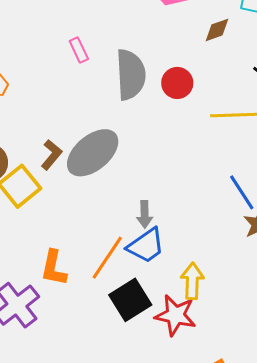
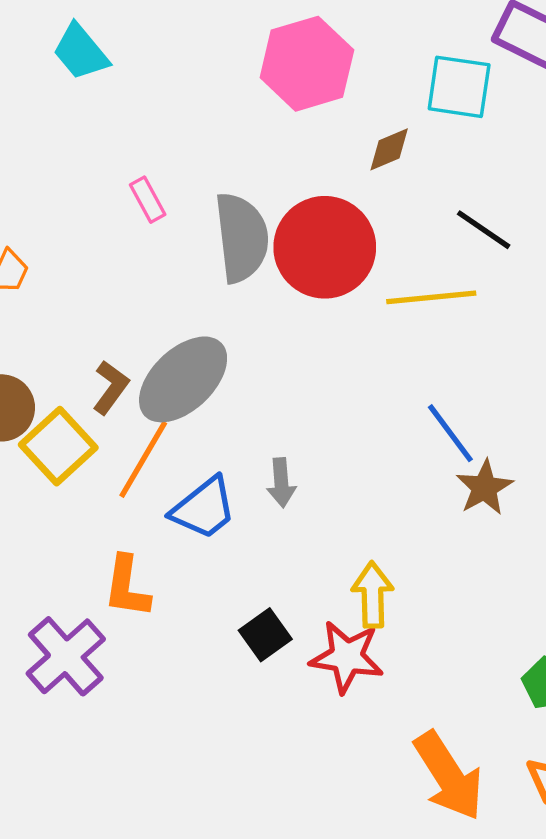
red circle: (177, 83) -> (325, 247), size x1.8
blue trapezoid: (146, 246) -> (204, 508), moved
orange line: (107, 258) -> (143, 459), moved
black square: (130, 300) -> (265, 635), size x0.7

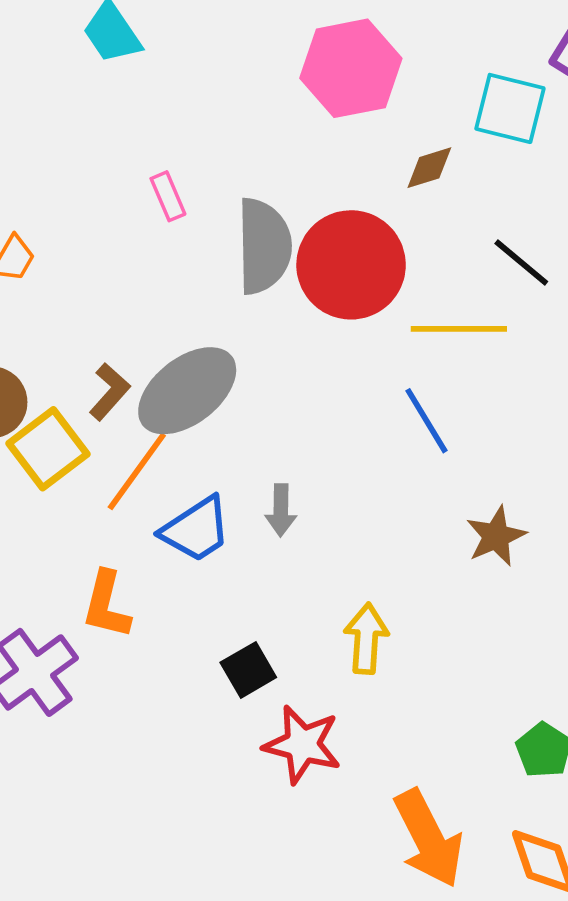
blue line: (450, 433) -> (427, 421), moved
red star: (347, 657) -> (302, 745), moved

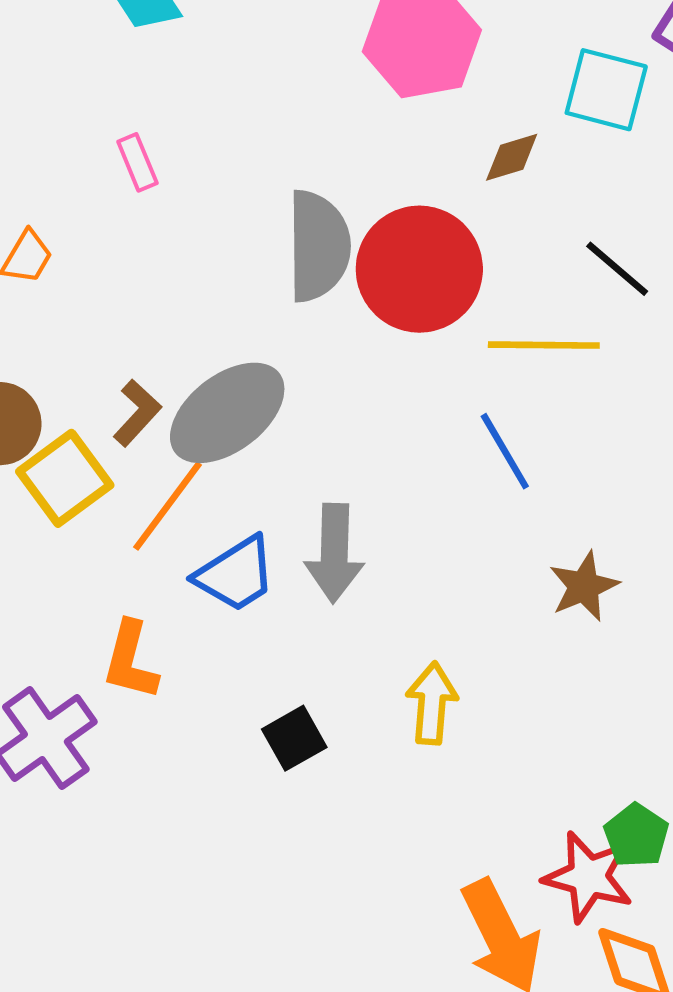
pink rectangle: (168, 196) -> (137, 162), moved
gray arrow: (281, 510) -> (334, 553), size x1.6
red star: (302, 745) -> (588, 877), moved

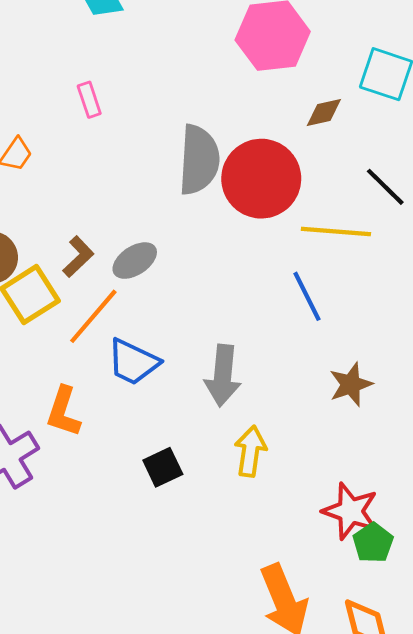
gray ellipse: (227, 413) -> (135, 261), size x0.6
gray arrow: (334, 553) -> (223, 376), moved
blue trapezoid: (236, 574) -> (133, 362), turned 54
red star: (588, 877) -> (350, 511), moved

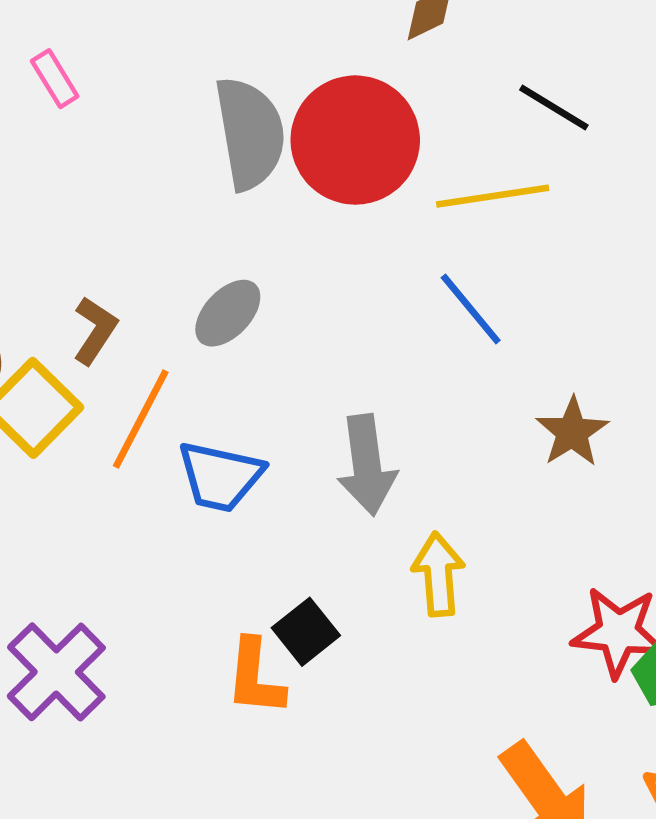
gray ellipse: (135, 261) -> (228, 313), moved
orange L-shape: (63, 412) -> (255, 677), moved

